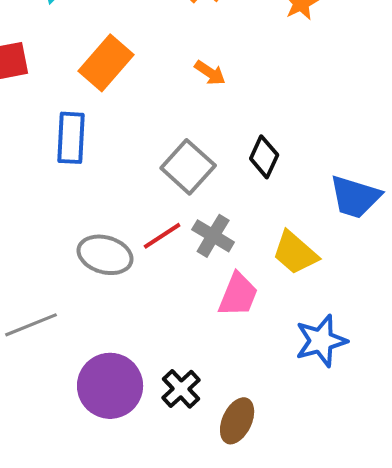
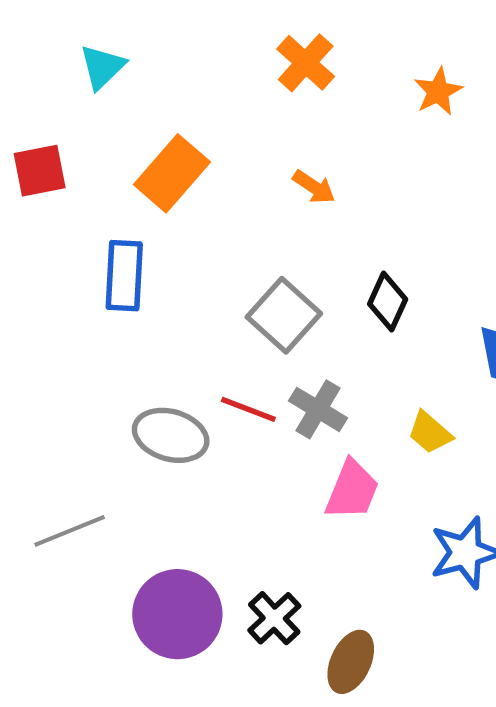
red line: (162, 236) -> (248, 409), turned 54
yellow trapezoid: (295, 253) -> (430, 433), size x0.7

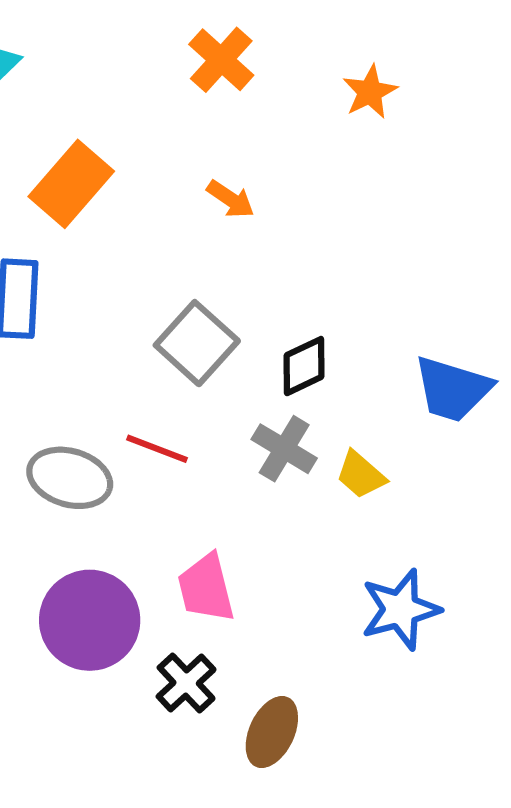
black diamond: (388, 302) -> (304, 366), moved, turned 40
gray cross: (318, 409) -> (284, 449), moved
pink trapezoid: (352, 490) -> (206, 588), moved, turned 144
purple circle: (177, 614) -> (90, 620), moved

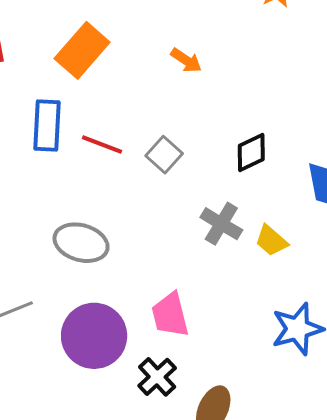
gray square: (197, 343) -> (164, 155), size x0.7
black diamond: (304, 366) -> (251, 153), moved
red line: (157, 449) -> (102, 145), moved

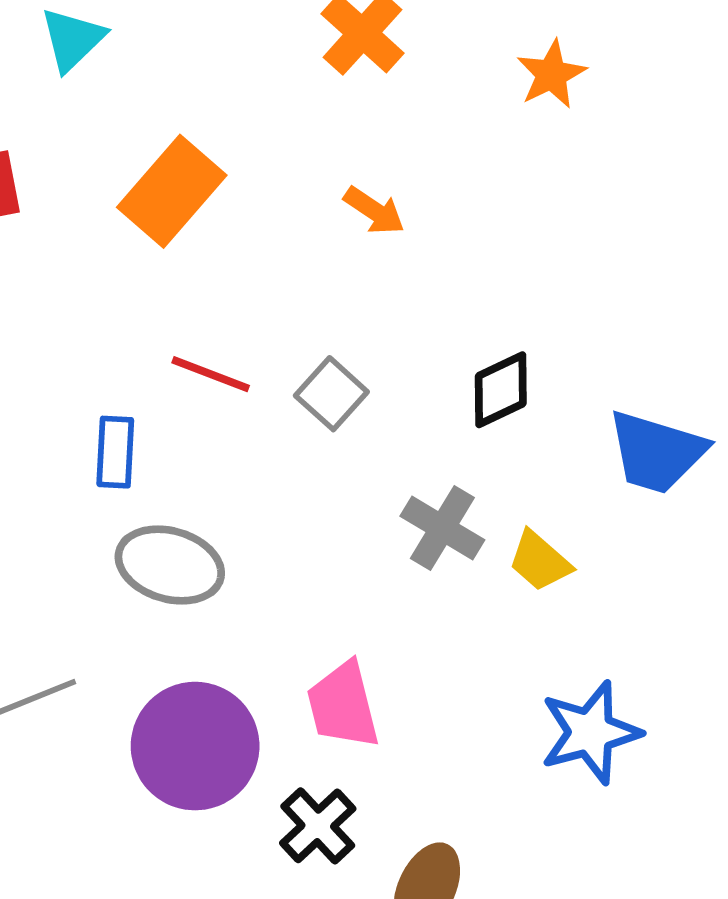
blue rectangle: (47, 126) -> (115, 452), moved, size x0.7

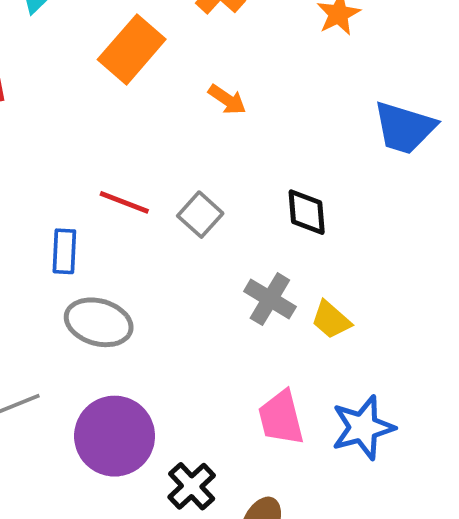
orange rectangle: (172, 191) -> (132, 49), moved
black diamond: (501, 390) -> (307, 212), turned -69
blue trapezoid: (657, 452) -> (405, 128), moved
pink trapezoid: (343, 705) -> (281, 418), moved

